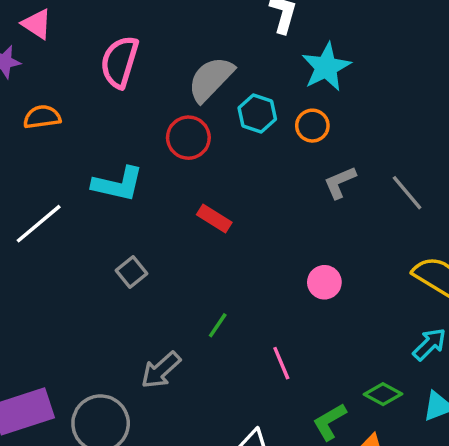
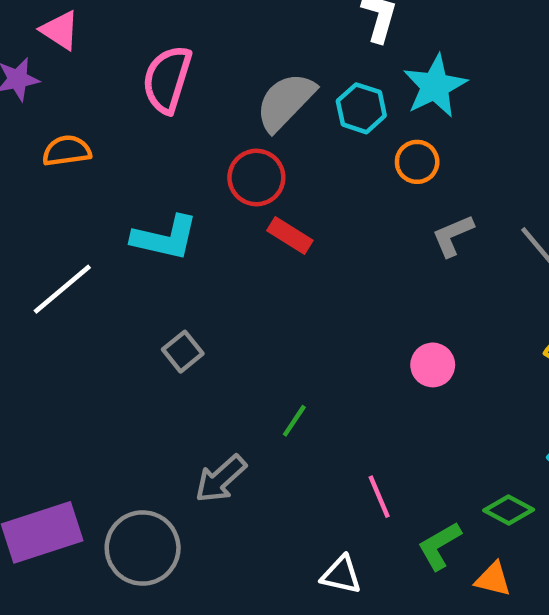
cyan hexagon: (257, 114) -> (361, 108), moved
red rectangle: (214, 219) -> (290, 236), moved
pink line: (281, 363) -> (379, 497), moved

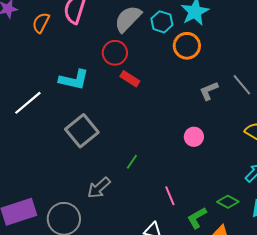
orange semicircle: (67, 151) -> (41, 23), moved, turned -55
orange circle: (417, 162) -> (187, 46), size x1.4
gray L-shape: (453, 236) -> (209, 91), moved
gray square: (183, 352) -> (82, 131), size x1.8

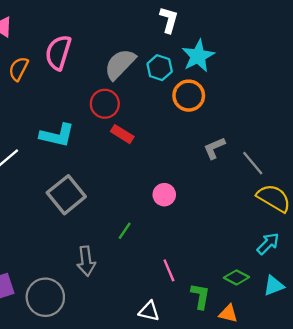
gray line: (242, 85) -> (253, 163), moved
pink circle: (194, 137) -> (164, 195), moved
gray arrow: (99, 188) -> (86, 261), turned -55
green L-shape: (197, 218) -> (200, 296), turned 130

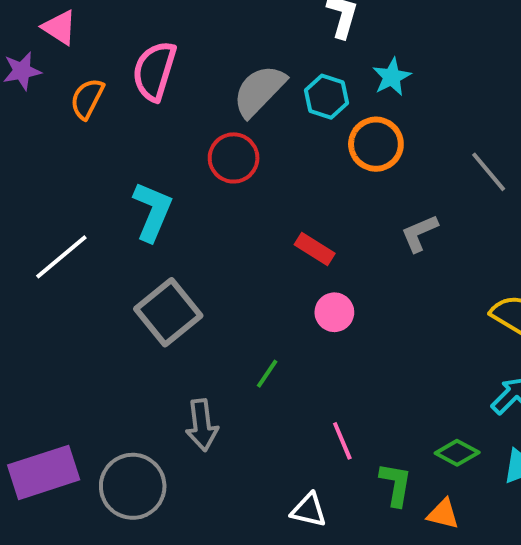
cyan star: (198, 56) -> (392, 77), size x0.7
red rectangle: (122, 134) -> (315, 249), moved
cyan L-shape: (57, 135) -> (152, 211), turned -80
gray line: (253, 163) -> (489, 172), moved

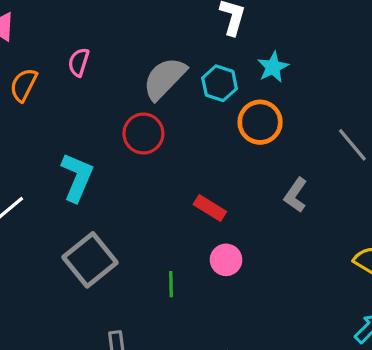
pink semicircle: (154, 71) -> (79, 62), size x0.6
gray L-shape: (419, 233) -> (296, 195), turned -32
green line: (267, 374) -> (171, 284), moved, turned -35

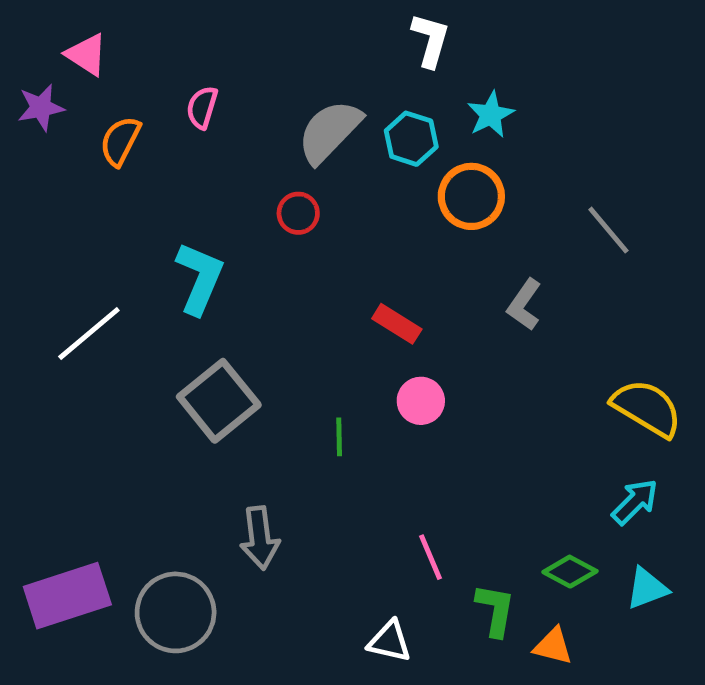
red circle: (143, 134) -> (298, 213), size x0.7

